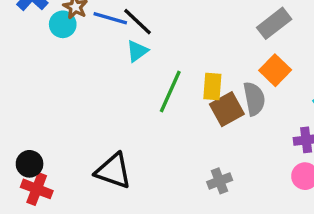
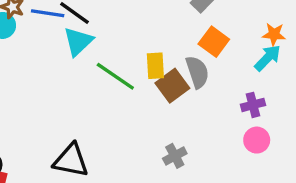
cyan triangle: (137, 51) -> (78, 41), size x1.4
green line: (170, 92) -> (115, 76), turned -72

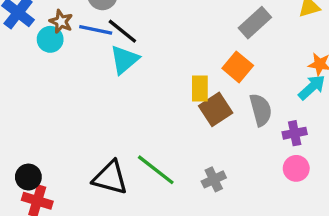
orange square: (214, 42) -> (238, 67), moved
gray semicircle: (197, 72) -> (261, 110), moved
green line: (115, 76) -> (156, 170), moved

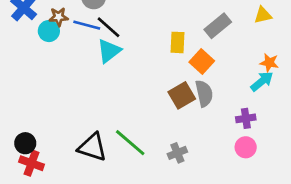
brown star: (61, 21) -> (59, 17), turned -30
yellow rectangle: (200, 88) -> (177, 42), moved
gray semicircle: (261, 110) -> (204, 93), moved

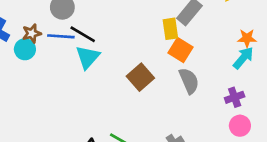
yellow rectangle: (177, 42) -> (170, 29), moved
brown square: (182, 95) -> (140, 77), moved

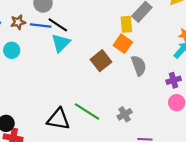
cyan circle: (25, 49) -> (12, 50), moved
orange square: (181, 50) -> (123, 44), moved

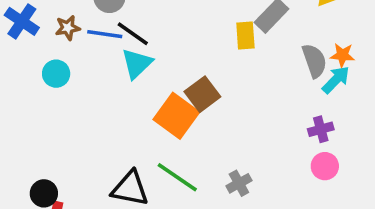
orange square: (123, 44) -> (176, 116), moved, size x1.4
gray semicircle: (139, 66) -> (314, 61), moved

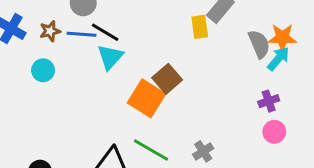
orange star: (342, 55) -> (282, 37), size x1.4

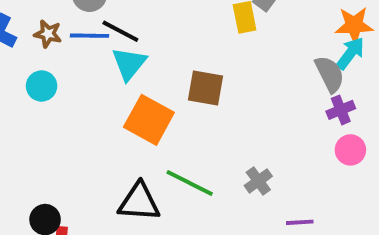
brown star: (50, 31) -> (48, 34), turned 30
gray semicircle: (259, 44) -> (330, 74), moved
brown square: (167, 79) -> (205, 88), turned -36
orange square: (147, 98) -> (149, 120), moved

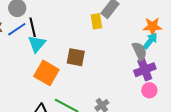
black line: (120, 31) -> (33, 27), turned 48
blue line: (90, 36) -> (17, 29), turned -36
purple cross: (341, 110) -> (145, 70), size x1.5

